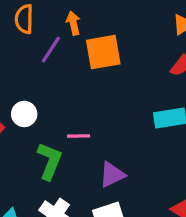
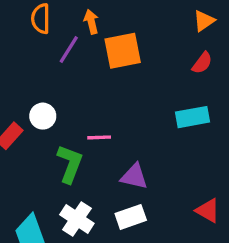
purple triangle: (112, 175) -> (134, 176), turned 40

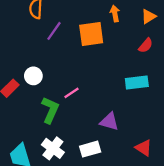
orange arrow: (91, 22) -> (115, 13), moved
pink line: (99, 137) -> (71, 93), turned -35
purple triangle: (134, 176) -> (109, 122), moved

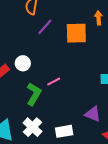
purple triangle: (109, 122) -> (93, 114), moved

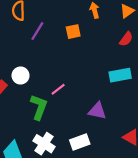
orange square: (76, 33) -> (73, 32), size x0.6
purple triangle: (93, 114) -> (97, 111), moved

